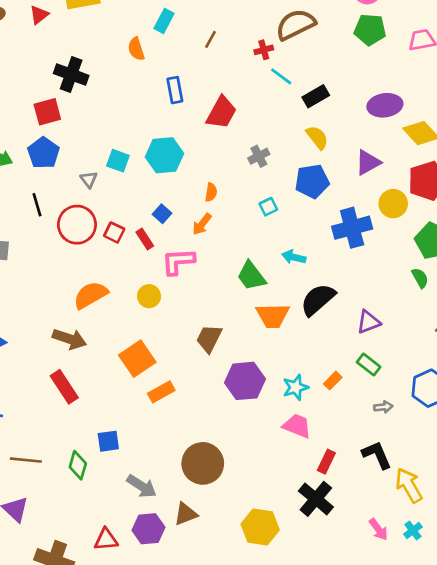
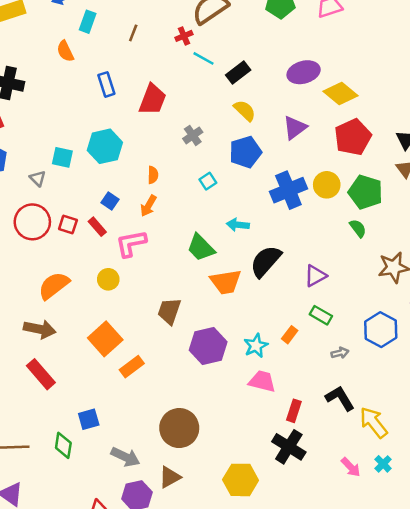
yellow circle: (393, 204) -> (327, 185), moved

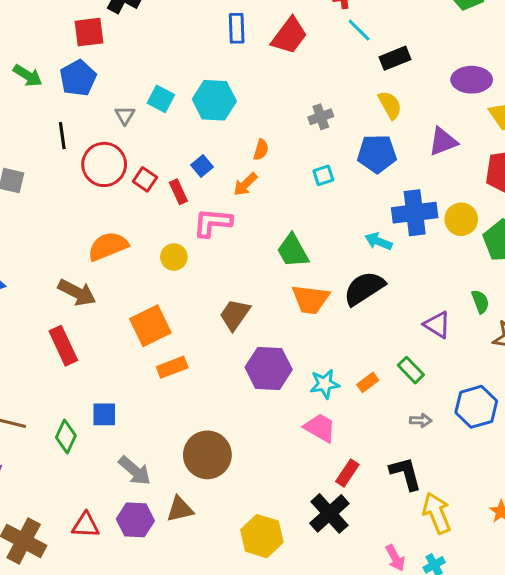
red trapezoid: (153, 99) -> (289, 36), moved
cyan arrow: (238, 225) -> (378, 241), moved
green semicircle: (358, 228) -> (480, 302), moved
purple triangle: (315, 276) -> (437, 325), moved, turned 45

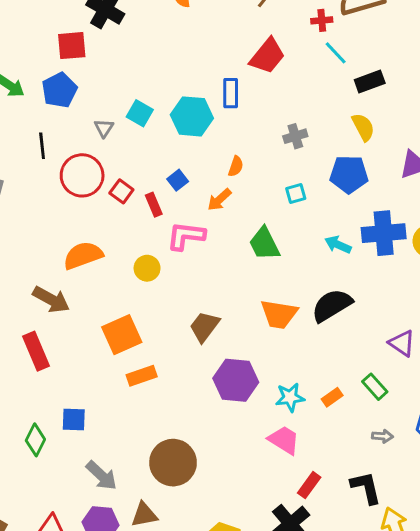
blue rectangle: (237, 28) -> (231, 93), moved
cyan arrow: (378, 241) -> (338, 245), moved
green trapezoid: (293, 251) -> (264, 244), moved

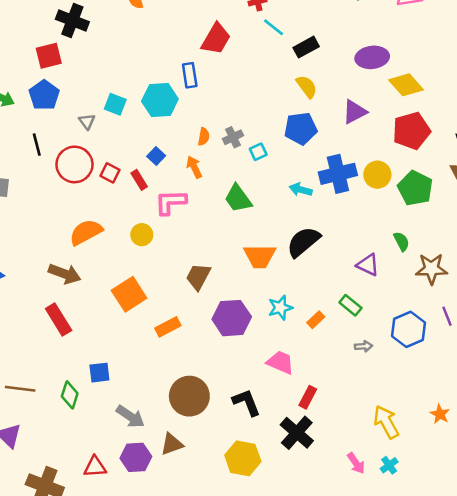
gray cross: (295, 136) -> (233, 137), moved
orange arrow: (219, 200) -> (194, 167), turned 115
orange rectangle: (142, 376) -> (168, 327), moved
cyan star: (290, 397) -> (280, 308), moved
black L-shape: (366, 488) -> (247, 402), moved

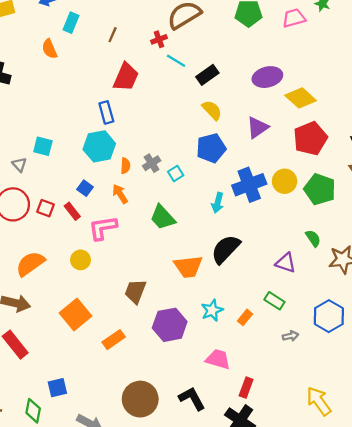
cyan hexagon: (160, 100) -> (99, 146), moved
cyan arrow: (301, 190) -> (218, 203), turned -84

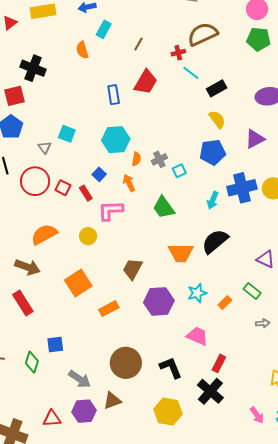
blue rectangle: (106, 112) -> (114, 95), moved

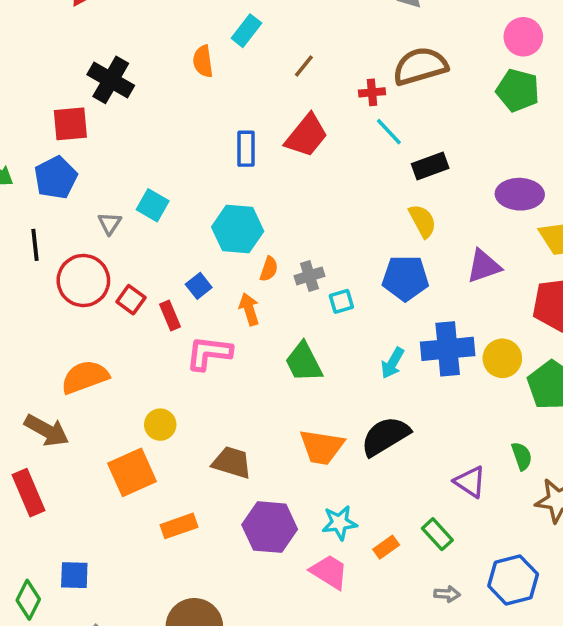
yellow circle: (88, 236) -> (160, 425), moved
brown trapezoid: (133, 269) -> (232, 462), turned 70
pink trapezoid: (197, 336) -> (329, 572), moved

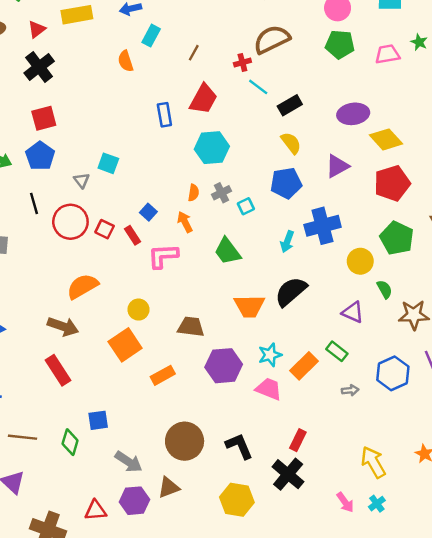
black cross: (111, 80) -> (39, 67), moved, turned 32
cyan hexagon: (238, 229) -> (212, 148), moved
yellow circle: (502, 358) -> (360, 261), moved
orange rectangle: (386, 547) -> (304, 366), size x1.6

